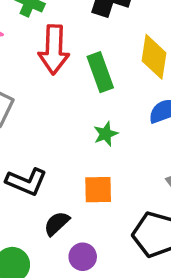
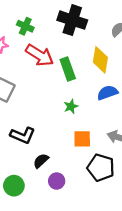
red arrow: (54, 50) -> (40, 55), turned -60
orange square: (98, 190) -> (82, 139), moved

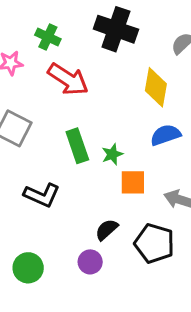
green rectangle: (68, 69) -> (77, 146), moved
orange square: (82, 139) -> (133, 182), moved
black semicircle: (41, 161) -> (107, 230), moved

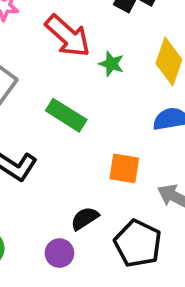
green rectangle: (77, 146) -> (66, 115), turned -48
green star: (112, 154) -> (111, 64), moved, turned 30

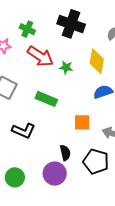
black semicircle: (85, 218) -> (65, 153), turned 119
purple circle: (59, 253) -> (55, 174), size x1.5

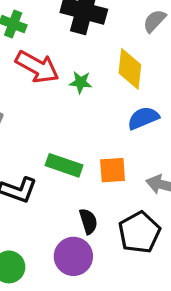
green rectangle: (46, 99) -> (64, 165), moved
black pentagon: (96, 162) -> (139, 232), turned 30

